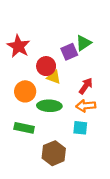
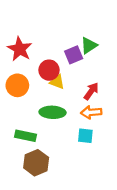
orange circle: (25, 91) -> (17, 85), moved
brown hexagon: (54, 153) -> (36, 163), moved

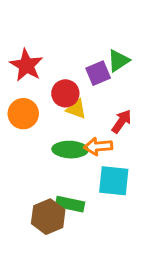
orange arrow: (91, 112) -> (98, 146), moved
green rectangle: (26, 136) -> (70, 204), moved
cyan square: (85, 136) -> (114, 181), size x1.5

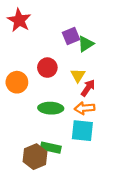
red star: (26, 65) -> (19, 20), moved
purple square: (98, 73) -> (71, 36), moved
yellow triangle: (76, 109) -> (78, 75), moved, turned 42
orange arrow: (98, 146) -> (85, 108), moved

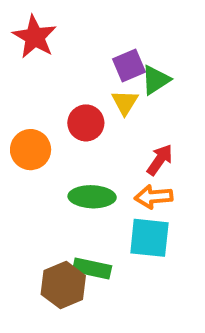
yellow triangle: (78, 75) -> (125, 102), moved

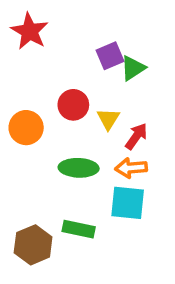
yellow triangle: (125, 102) -> (108, 119), moved
brown hexagon: (63, 285) -> (33, 245), moved

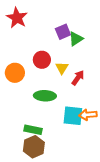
orange arrow: (131, 168) -> (88, 115), moved
green rectangle: (79, 229) -> (33, 130), moved
brown hexagon: (33, 245) -> (34, 147), moved

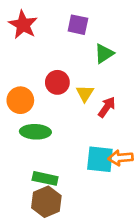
purple square: (63, 32) -> (78, 25), moved, turned 35
green ellipse: (45, 96) -> (35, 132), moved

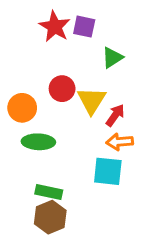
red star: (23, 25) -> (55, 27), moved
yellow triangle: (85, 93) -> (92, 100), size x1.5
orange arrow: (121, 158) -> (120, 142), moved

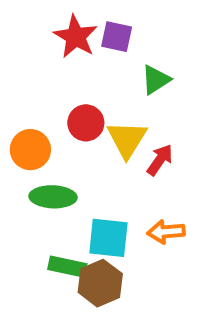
orange arrow: (120, 142) -> (166, 232), moved
cyan square: (108, 171) -> (108, 238), moved
brown hexagon: (50, 217) -> (100, 283), moved

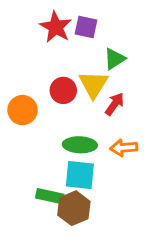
yellow triangle: (127, 139) -> (93, 84), moved
red arrow: (160, 160) -> (115, 104), moved
green ellipse: (53, 197) -> (80, 145), moved
orange arrow: (166, 232) -> (124, 148), moved

